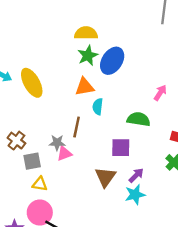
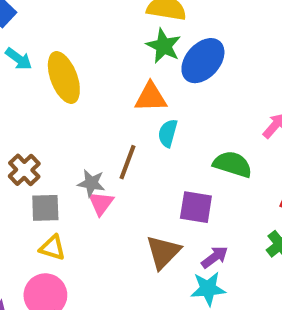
green star: (88, 55) -> (164, 46), turned -30
pink triangle: (64, 154) -> (101, 203), turned -42

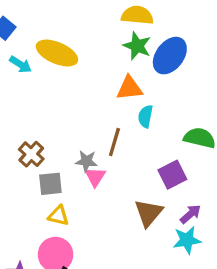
yellow ellipse: (64, 78) -> (57, 53), moved, turned -42
purple square: (196, 207) -> (172, 175), turned -32

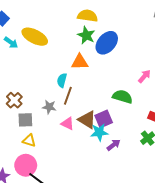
cyan semicircle: (145, 116) -> (62, 80), moved
pink triangle: (95, 177) -> (67, 124), moved, turned -40
brown triangle: (149, 213) -> (87, 120), moved, turned -42
cyan star: (187, 240) -> (99, 132), moved

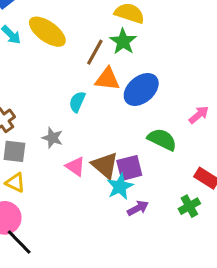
blue ellipse: (107, 43) -> (141, 89), moved
brown line: (68, 96) -> (95, 52), moved
cyan star: (99, 132) -> (120, 186), turned -30

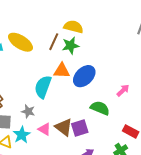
green star: (123, 42) -> (70, 46), turned 30
brown line: (95, 52) -> (54, 42), moved
cyan semicircle: (77, 102) -> (43, 87), size x1.6
cyan star: (120, 186) -> (22, 135), moved

